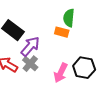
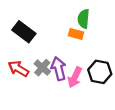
purple arrow: (30, 46) -> (59, 69), moved, turned -55

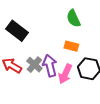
green semicircle: (84, 19) -> (73, 18), turned -30
orange rectangle: (76, 34) -> (71, 46), moved

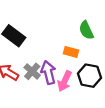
green semicircle: (73, 18) -> (86, 30), moved

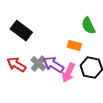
purple arrow: (48, 72) -> (53, 65), turned -45

